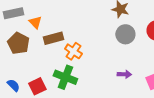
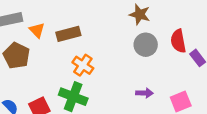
brown rectangle: (53, 38) -> (68, 34), moved

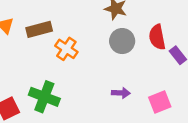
orange cross: (83, 65) -> (66, 49), moved

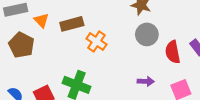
red semicircle: (157, 37) -> (173, 52), moved

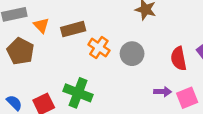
gray circle: (147, 34) -> (132, 54), moved
purple arrow: (146, 81) -> (163, 92), moved

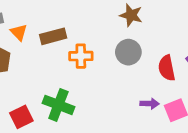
orange cross: (99, 48) -> (81, 56), turned -35
gray circle: (132, 54) -> (128, 52), moved

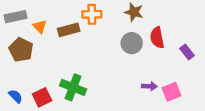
orange cross: (81, 56) -> (92, 14), moved
red semicircle: (167, 68) -> (157, 38), moved

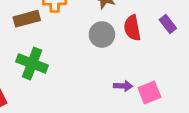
purple rectangle: (187, 52) -> (168, 24), moved
green cross: (73, 87) -> (32, 64), moved

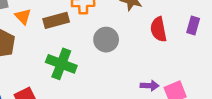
purple rectangle: (168, 24) -> (193, 25), turned 54
gray circle: (102, 35) -> (106, 40), moved

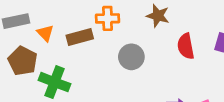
green cross: (61, 64) -> (54, 82), moved

